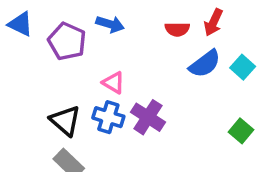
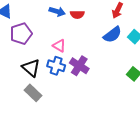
red semicircle: (177, 29) -> (77, 15), moved
purple pentagon: (67, 41) -> (21, 34), moved, turned 30

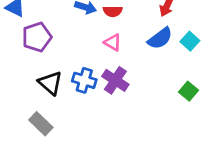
pink triangle: (59, 46) -> (113, 42), moved
gray rectangle: (33, 93) -> (41, 124), moved

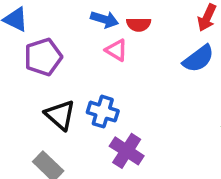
pink triangle: (113, 42) -> (116, 50), moved
purple cross: (115, 80) -> (127, 151), moved

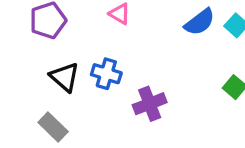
purple cross: (127, 151) -> (150, 104), moved, turned 36

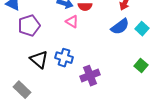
gray rectangle: (53, 127) -> (22, 90), moved

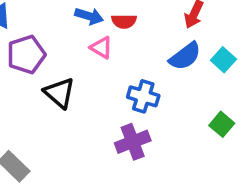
blue cross: (64, 58) -> (143, 96), moved
black triangle: (39, 60) -> (59, 93), moved

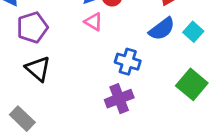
black triangle: (59, 93) -> (38, 69), moved
green square: (222, 124) -> (192, 84), size x1.5

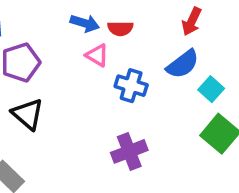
cyan square: (193, 32) -> (211, 89), moved
blue cross: (128, 62) -> (131, 86), moved

